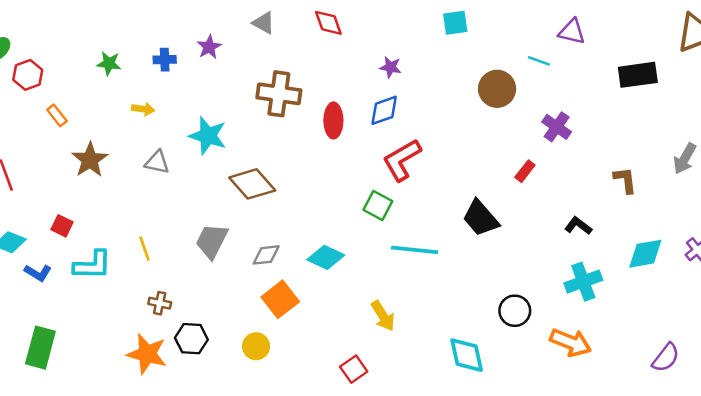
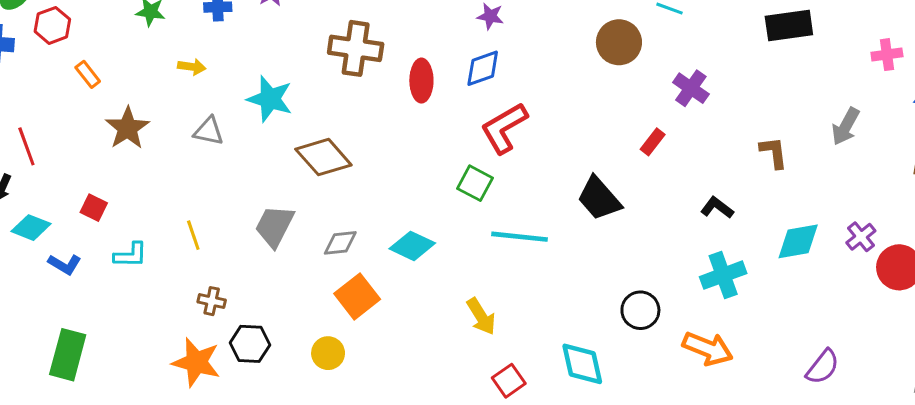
cyan L-shape: (92, 265) -> (131, 255), size x0.7
red square: (354, 369) -> (509, 381), moved

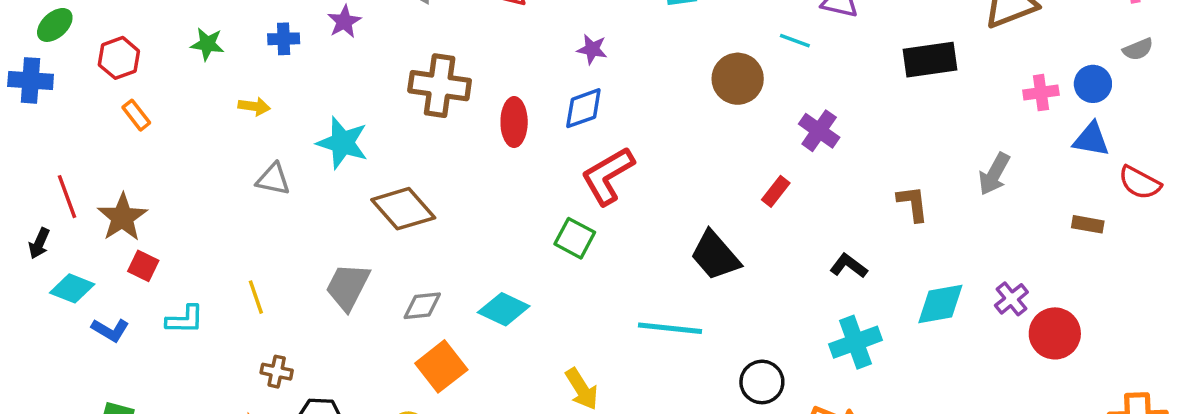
red hexagon: (52, 25) -> (119, 58), moved
brown star: (127, 128) -> (122, 217), moved
cyan line: (519, 237) -> (670, 328), moved

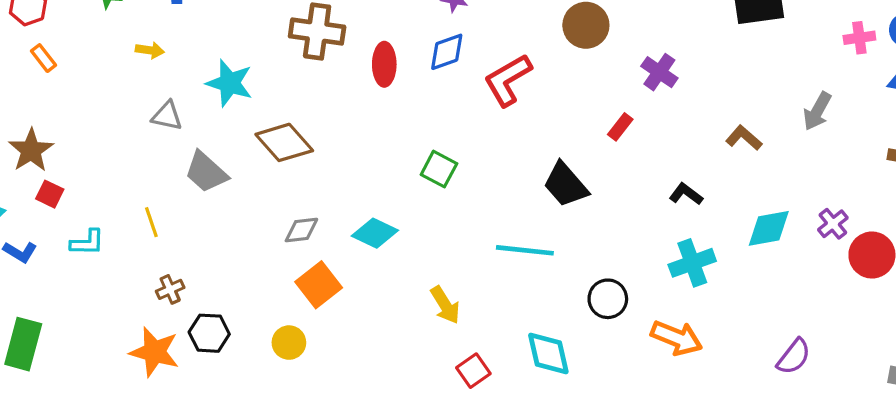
red L-shape: (608, 176) -> (508, 80), moved
brown L-shape: (913, 203) -> (744, 138), turned -42
gray trapezoid: (348, 287) -> (206, 172), moved, turned -75
brown cross: (277, 372) -> (170, 289), turned -36

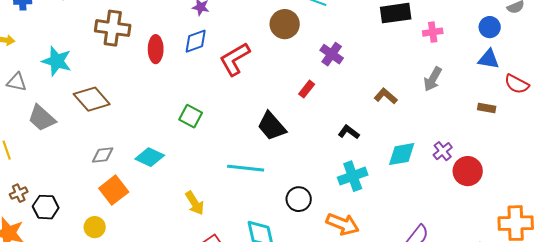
pink cross: (859, 38) -> (433, 32), moved
black hexagon: (209, 333) -> (46, 207), moved

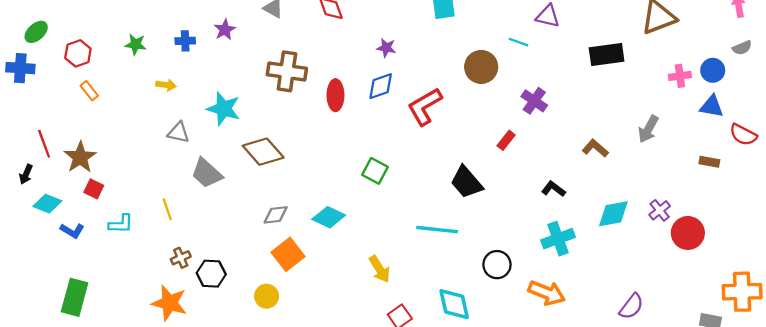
pink cross: (433, 32) -> (680, 76), moved

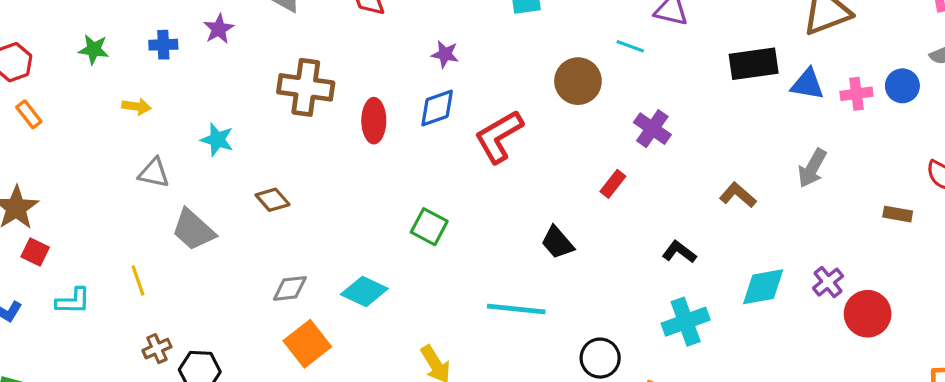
blue triangle: (712, 106) -> (807, 84), moved
cyan star: (224, 109) -> (217, 140), size x0.7
brown diamond: (263, 152) -> (273, 200), size x0.6
black trapezoid: (466, 182) -> (557, 243), size x0.7

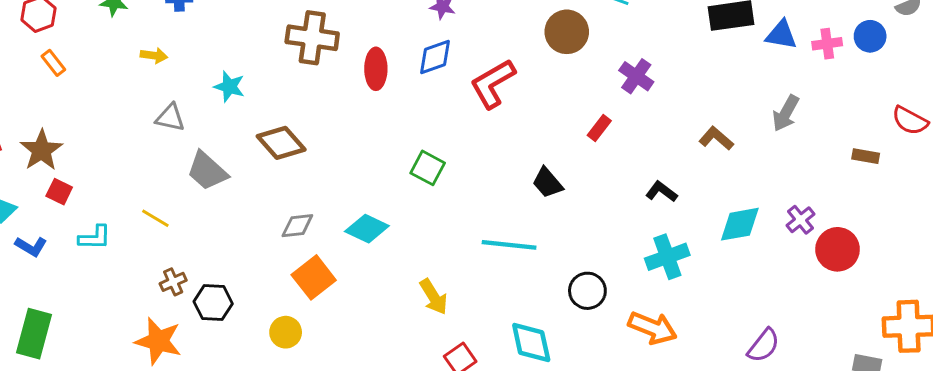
brown diamond: (273, 200) -> (281, 143), size x1.5
yellow line: (138, 280) -> (155, 218), turned -40

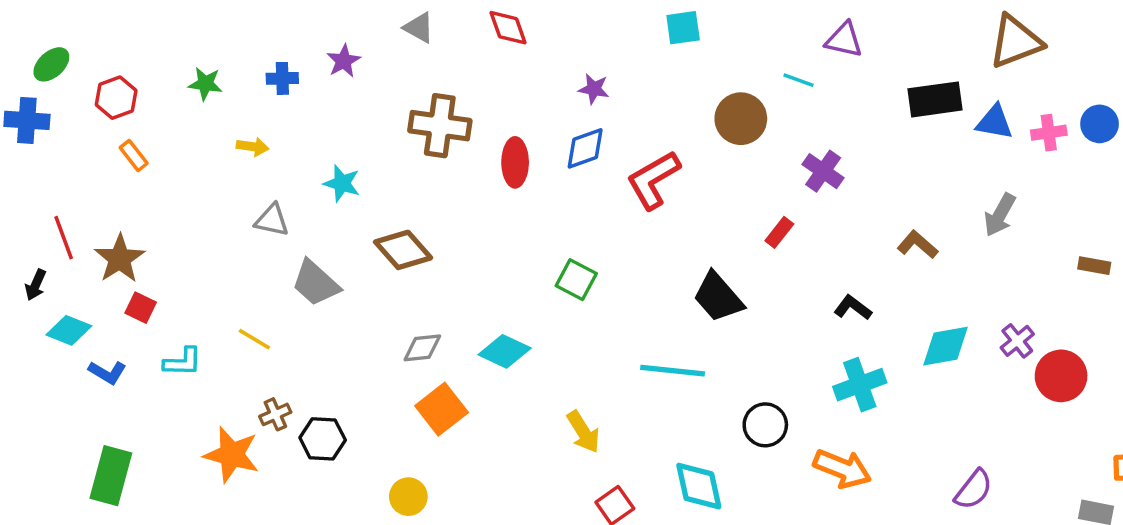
black trapezoid: (547, 183) -> (718, 297), size x1.4
yellow circle: (286, 332) -> (408, 497), moved
orange star: (158, 341) -> (232, 455), moved

